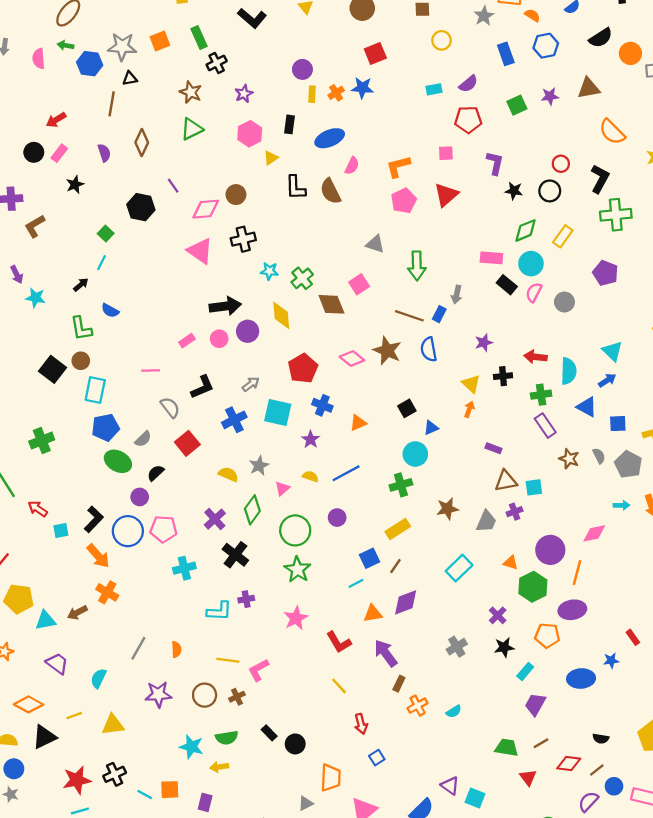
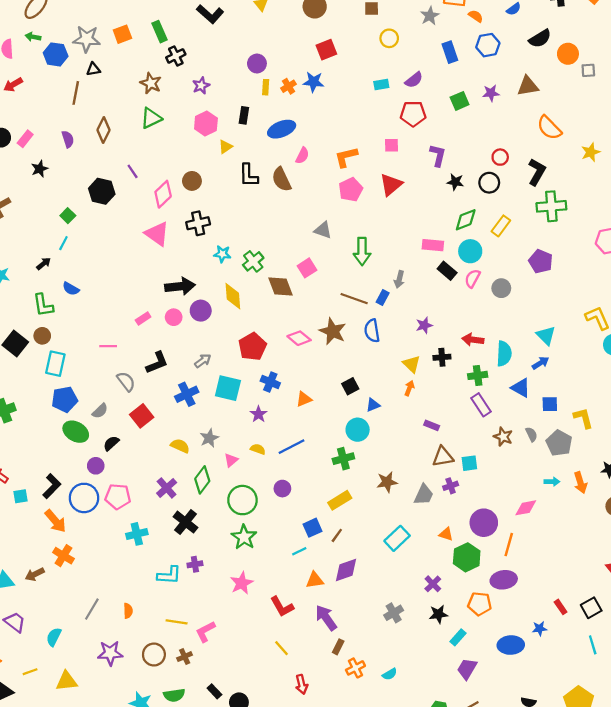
red arrow: (56, 120) -> (13, 85), moved
pink diamond: (206, 209) -> (163, 194), turned -40

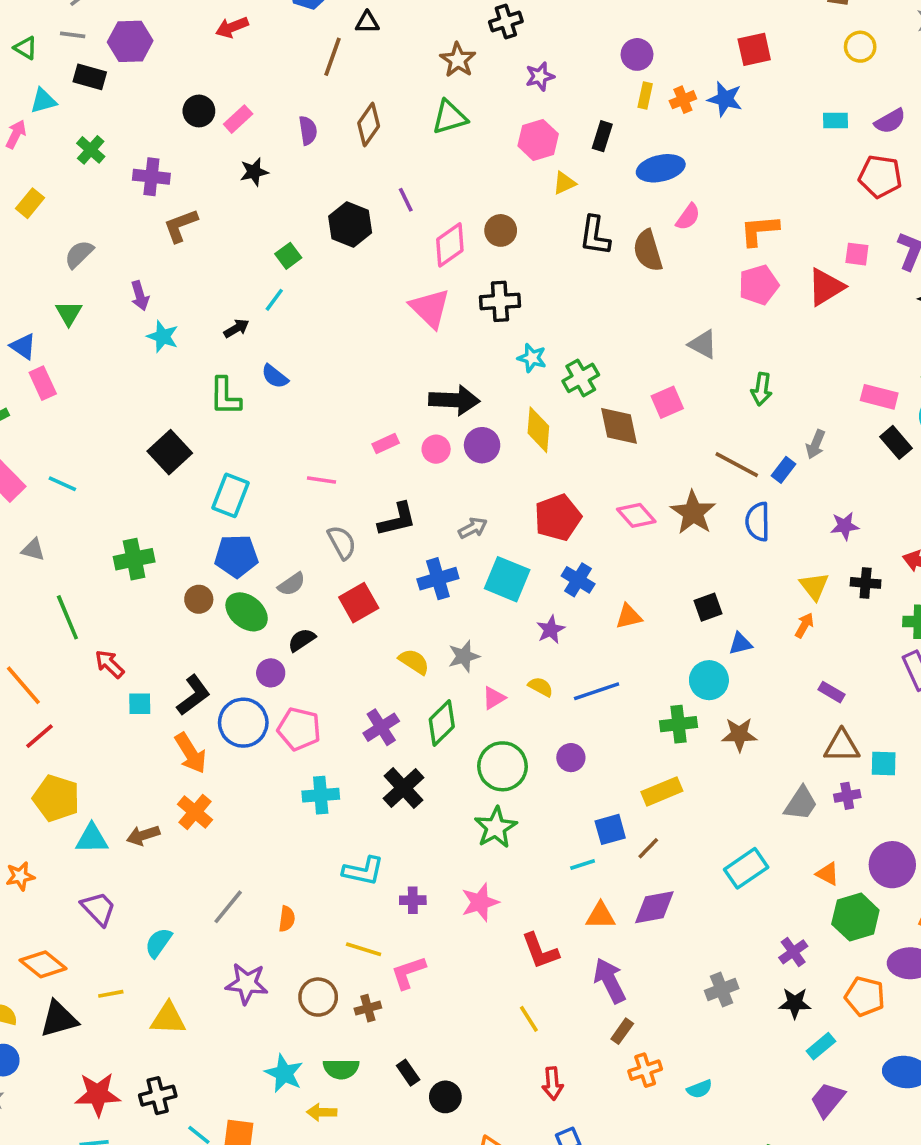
pink square: (391, 145) -> (857, 254), moved
green arrow: (362, 251) -> (762, 389), size x0.7
brown circle: (42, 336) -> (199, 599), moved
brown star: (387, 482) -> (739, 735), moved
purple cross: (195, 564) -> (413, 900), moved

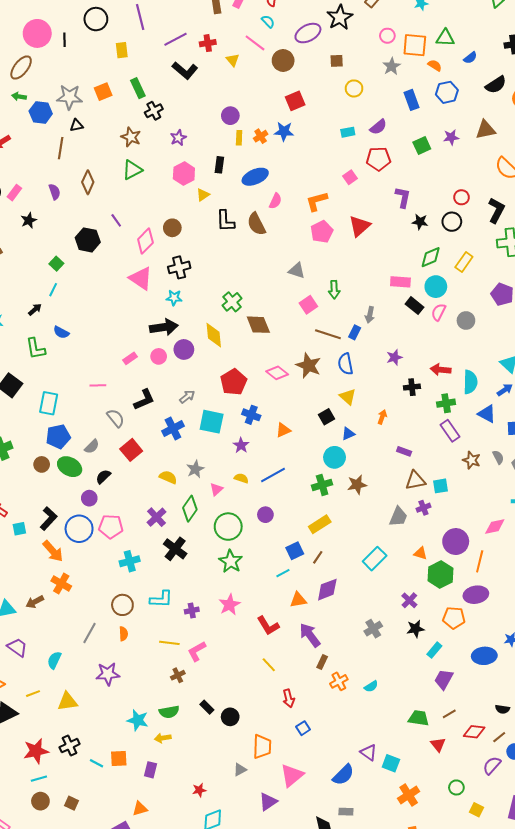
pink square: (857, 254) -> (350, 177), moved, turned -32
cyan star: (532, 358) -> (174, 298), moved
pink square: (667, 402) -> (308, 305), moved
yellow triangle: (814, 586) -> (348, 397), moved
brown circle: (318, 997) -> (122, 605), moved

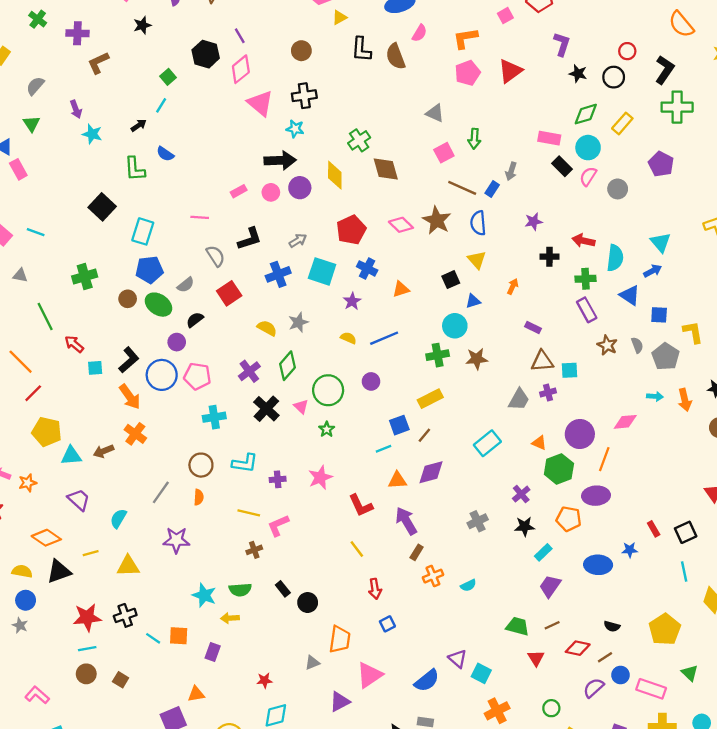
pink diamond: (145, 241) -> (241, 69), moved
pink triangle: (216, 489) -> (301, 407), moved, turned -40
green star: (231, 561) -> (327, 429), size x0.6

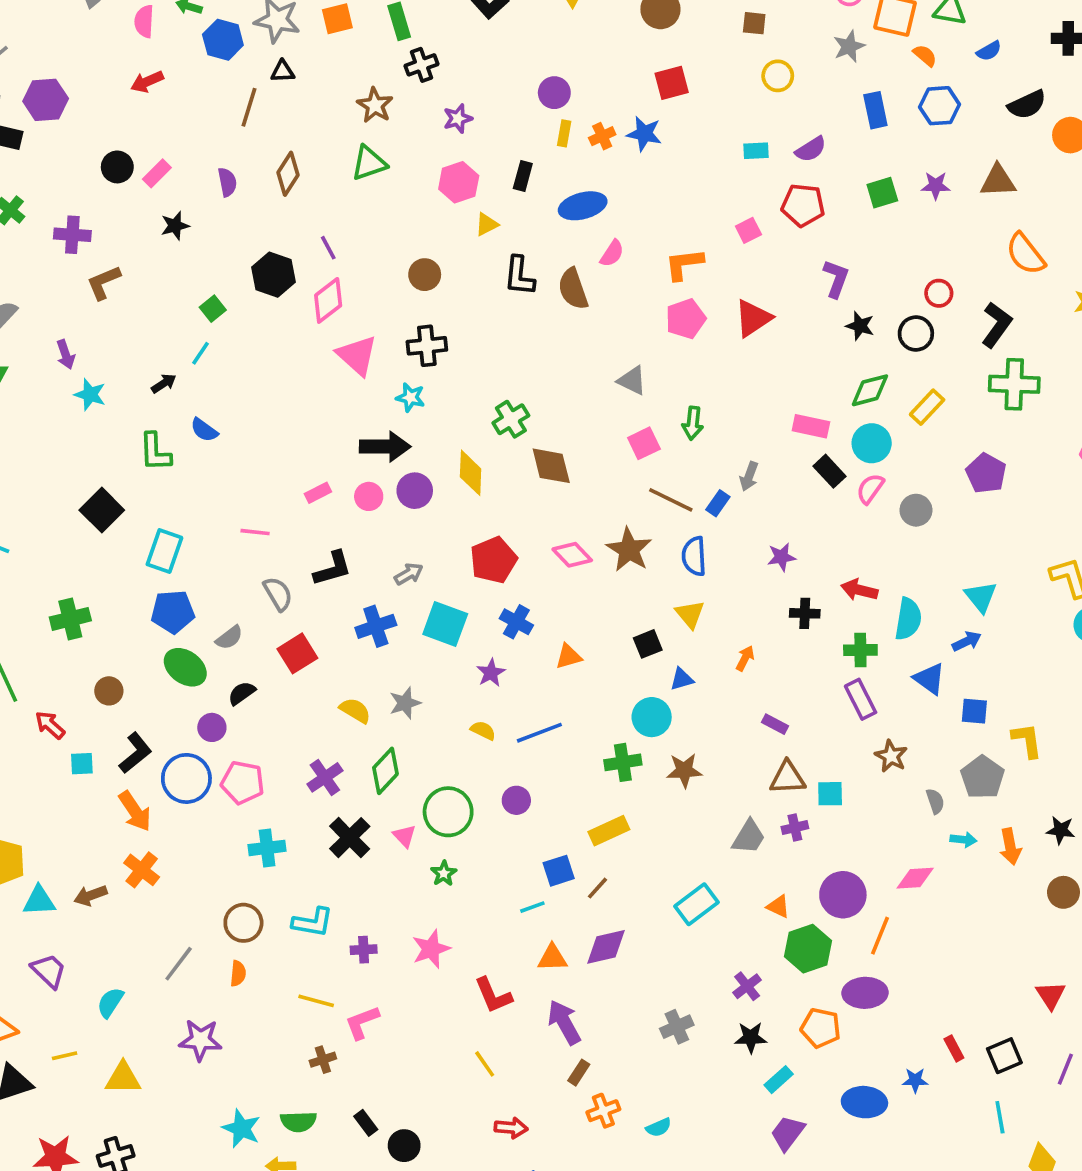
brown circle: (128, 299) -> (109, 691), moved
gray semicircle: (637, 345) -> (935, 801), moved
red arrow: (375, 589) -> (511, 1128), turned -78

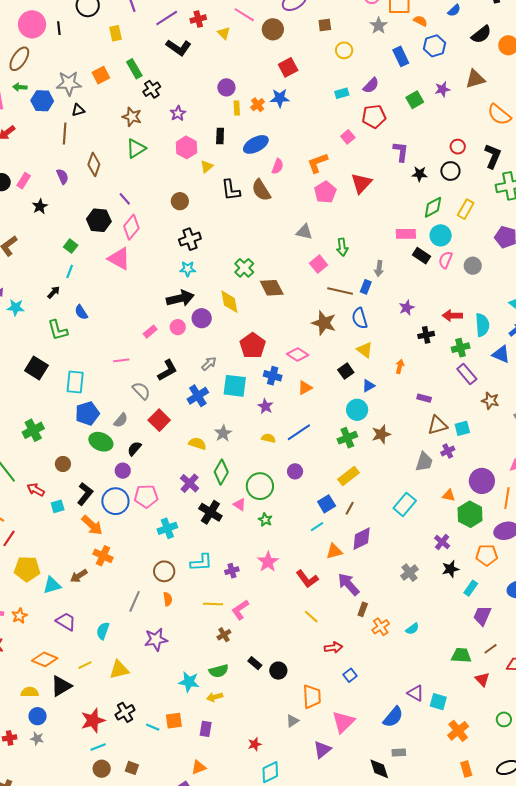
pink triangle: (357, 355) -> (119, 259), moved
blue semicircle: (204, 430) -> (81, 312), turned 35
pink diamond: (572, 555) -> (298, 355), moved

